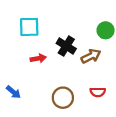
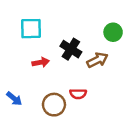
red semicircle: (98, 92) -> (78, 94), moved
brown circle: (63, 98) -> (54, 105), moved

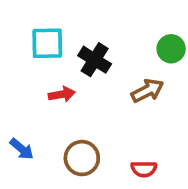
black cross: (71, 49) -> (95, 60), moved
red semicircle: (78, 94) -> (144, 169), moved

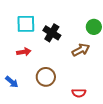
red arrow: (62, 94) -> (24, 52), moved
brown circle: (82, 158) -> (46, 77), moved

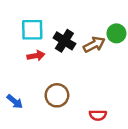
brown arrow: (81, 50) -> (94, 45), moved
red arrow: (24, 52) -> (36, 56), moved

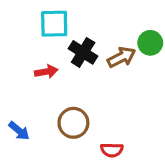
cyan square: (32, 30) -> (54, 24), moved
red semicircle: (98, 115) -> (112, 150), moved

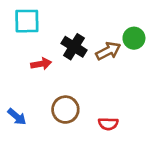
cyan square: (54, 24) -> (27, 21), moved
red semicircle: (112, 150) -> (108, 124), moved

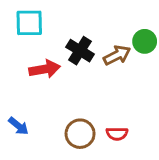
red arrow: (41, 64) -> (45, 69), size x1.4
brown circle: (65, 110) -> (80, 134), moved

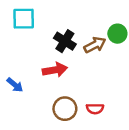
red arrow: (45, 69) -> (55, 70), moved
blue arrow: (18, 126) -> (15, 85), moved

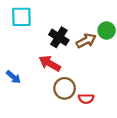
red arrow: (55, 70) -> (50, 63), turned -140
brown circle: (65, 109) -> (65, 88), moved

